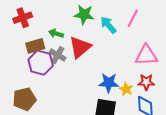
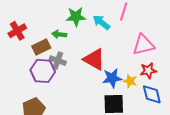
green arrow: (56, 34) -> (59, 34), moved
brown rectangle: (35, 46) -> (41, 47), moved
red triangle: (80, 47) -> (94, 59), moved, turned -40

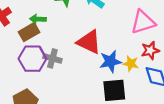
green arrow: (59, 34) -> (38, 19), moved
gray cross: (58, 61) -> (52, 58), moved

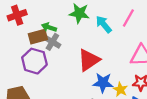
red triangle: (89, 42) -> (89, 60), turned 45
gray cross: (52, 58) -> (52, 42), moved

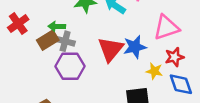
purple hexagon: (34, 61) -> (70, 66), moved
blue star: (103, 83) -> (135, 47), moved

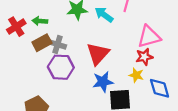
green arrow: (57, 26) -> (40, 21), moved
blue star: (135, 47) -> (103, 82), moved
red star: (174, 57) -> (144, 57), moved

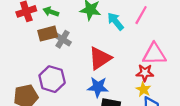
purple hexagon: (61, 67) -> (52, 79), moved
yellow star: (136, 75) -> (143, 89), moved

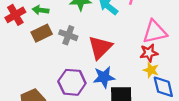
gray cross: (62, 39) -> (68, 35), moved
purple hexagon: (52, 79) -> (72, 82), moved

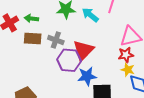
brown rectangle: (42, 33) -> (33, 38), turned 30
purple hexagon: (72, 82) -> (69, 60), moved

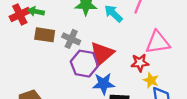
green arrow: (31, 18) -> (36, 11), moved
red star: (126, 55) -> (140, 63), moved

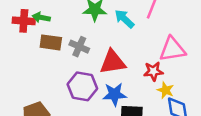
red cross: (20, 14) -> (24, 21), turned 30
red triangle: (102, 54) -> (113, 62), turned 32
purple hexagon: (84, 64) -> (82, 86), moved

